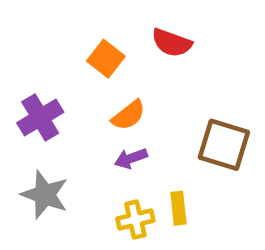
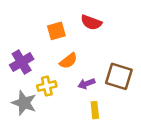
orange square: (106, 59) -> (56, 31), turned 36
purple arrow: (131, 158) -> (86, 84), moved
yellow cross: (135, 220) -> (47, 86), moved

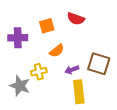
purple cross: (22, 62) -> (18, 38), moved, turned 30
yellow rectangle: (95, 110) -> (79, 92), size x1.6

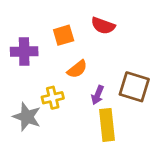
purple arrow: (72, 70) -> (98, 95), turned -48

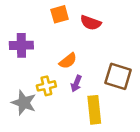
orange square: (64, 35) -> (60, 14), moved
purple arrow: (98, 95) -> (76, 84), moved

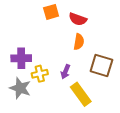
purple cross: (21, 45) -> (21, 58), moved
orange semicircle: (68, 61) -> (79, 42), moved, turned -42
yellow rectangle: (94, 110) -> (81, 94), turned -30

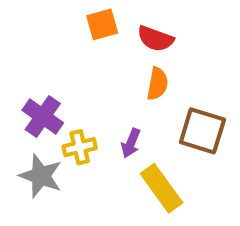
purple cross: (21, 58) -> (43, 117), turned 36

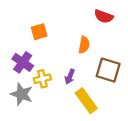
orange square: (102, 24) -> (39, 32), moved
red semicircle: (155, 39) -> (104, 16), moved

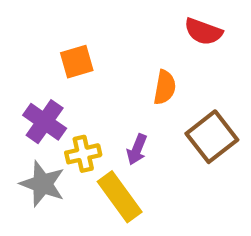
brown square: (108, 70) -> (212, 137), turned 35
yellow rectangle: (86, 101) -> (120, 197), moved

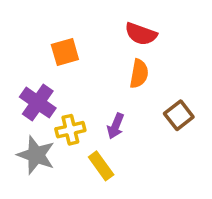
red semicircle: (203, 32) -> (141, 34), moved
brown square: (212, 137) -> (179, 115), size x0.7
yellow rectangle: (120, 197) -> (101, 166), size x0.7

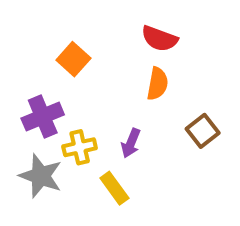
orange square: (65, 52) -> (73, 59), turned -32
purple cross: (38, 103) -> (43, 117), turned 32

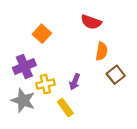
orange semicircle: (157, 84) -> (102, 51), moved

